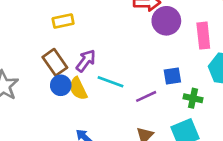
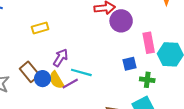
pink rectangle: (203, 36) -> (149, 43), moved
brown rectangle: (55, 62) -> (30, 72), moved
purple line: (146, 96) -> (70, 84), moved

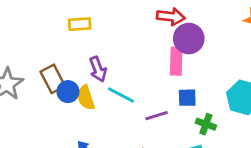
pink rectangle: (149, 43) -> (176, 61), moved
purple arrow: (61, 58) -> (98, 69), turned 114
purple line: (70, 84) -> (157, 116), moved

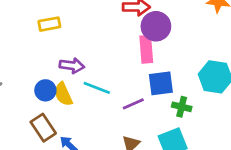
purple arrow: (98, 69) -> (72, 66), turned -55
brown rectangle: (53, 79) -> (43, 128), moved
blue square: (187, 98) -> (161, 83), size x1.4

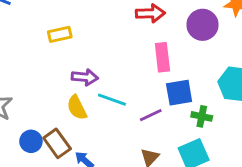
purple circle: (156, 26) -> (202, 25), moved
blue circle: (45, 90) -> (31, 141), moved

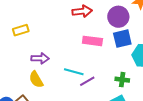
pink rectangle: (162, 57) -> (92, 41), turned -72
blue square: (179, 93) -> (122, 39), moved
cyan line: (112, 100) -> (74, 72), moved

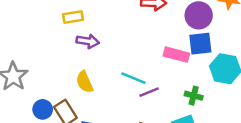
pink rectangle: (92, 41) -> (176, 55), moved
purple arrow: (40, 58) -> (88, 41), moved

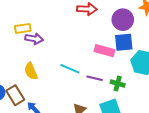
yellow rectangle: (73, 17) -> (23, 28), moved
purple line: (149, 92) -> (95, 78), moved, turned 35

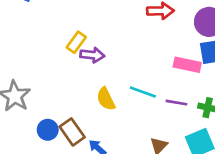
yellow rectangle: (23, 28) -> (76, 42), turned -42
yellow semicircle: (31, 71) -> (106, 99), moved

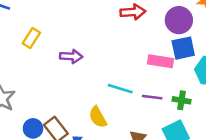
yellow rectangle: (76, 42) -> (31, 38), moved
yellow semicircle: (106, 99) -> (98, 117), moved

